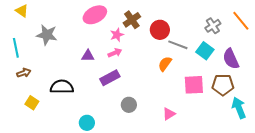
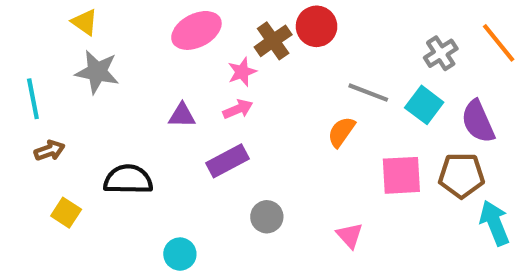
yellow triangle: (22, 11) -> (85, 22), moved
red circle: (160, 30) -> (317, 26), moved
pink triangle: (169, 114) -> (350, 235), turned -40

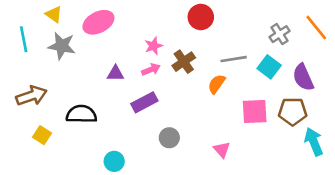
pink ellipse: (196, 30) -> (98, 22), moved
brown cross: (273, 41) -> (184, 62), moved
gray line: (368, 93) -> (234, 59), turned -30
cyan line: (33, 99) -> (24, 39), moved
brown arrow: (49, 151) -> (31, 96), size x1.6

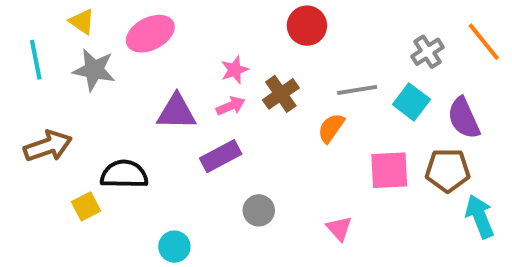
purple triangle: (115, 73) -> (176, 112), size x1.5
yellow square: (42, 135) -> (86, 206), moved, turned 30

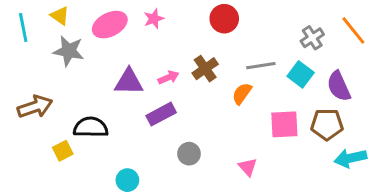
cyan line: (36, 60) -> (23, 27), moved
pink star: (235, 70) -> (154, 19), moved
cyan arrow: (480, 216) -> (350, 158), turned -80

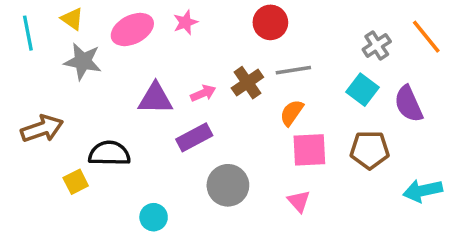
gray line: (261, 66) -> (293, 70), moved
pink square: (284, 124) -> (309, 150), moved
brown pentagon: (327, 124) -> (370, 150), moved
gray circle: (189, 154) -> (228, 185), size x1.5

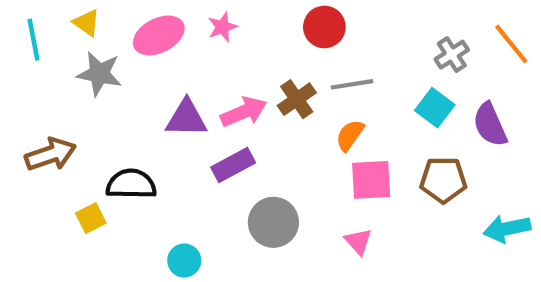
pink arrow: (203, 93) -> (244, 112), size x1.5

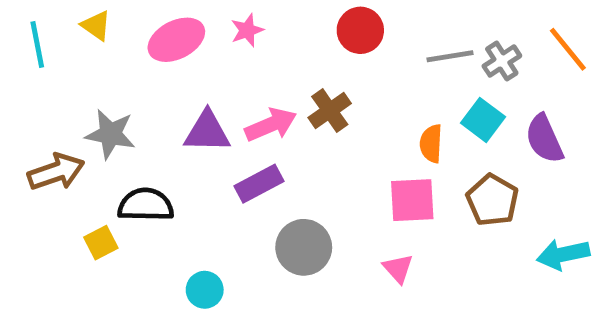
gray star: (99, 74) -> (110, 134), moved
gray line: (352, 84) -> (450, 56), moved
orange semicircle: (350, 135) -> (431, 144), moved, turned -32
brown pentagon: (443, 180) -> (492, 200), turned 30

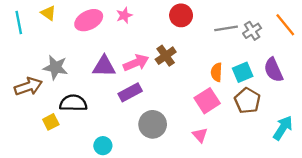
cyan square: (483, 120) -> (243, 72), moved, turned 30
pink square: (412, 200) -> (207, 101), turned -30
cyan arrow: (563, 254) -> (283, 128), turned 135

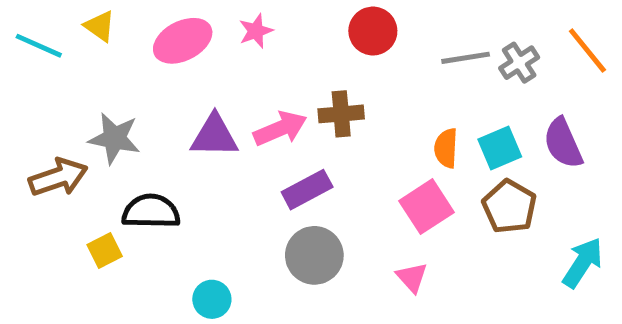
cyan line: (19, 22) -> (39, 46), turned -55
brown cross: (166, 56) -> (341, 114), turned 30
purple rectangle: (130, 92) -> (307, 190), moved

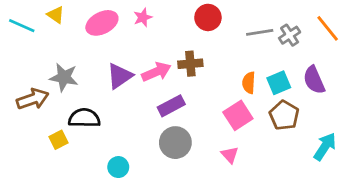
purple triangle: (214, 136) -> (120, 76), turned -36

